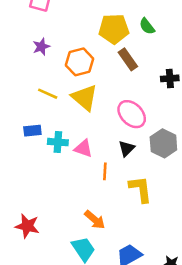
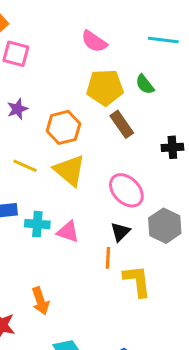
orange line: (105, 171) -> (108, 258), moved
orange arrow: (95, 220) -> (40, 301), moved, turned 30

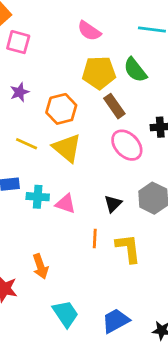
green semicircle: (145, 84) -> (135, 70), size x1.4
pink ellipse: (126, 190) -> (127, 145), moved
orange line: (108, 258) -> (95, 238), moved

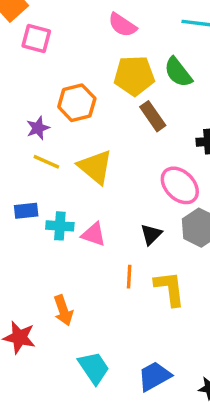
purple star: (20, 92) -> (38, 128), moved
orange hexagon: (61, 109) -> (77, 103), moved
pink ellipse: (127, 145) -> (180, 185), moved

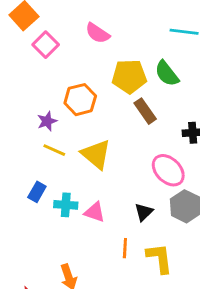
pink semicircle: (122, 25) -> (98, 33), moved
pink square: (36, 38) -> (46, 45), turned 30
blue rectangle: (26, 211) -> (37, 192), turned -54

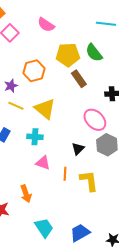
cyan cross: (66, 205) -> (35, 137), moved
pink triangle: (95, 212) -> (43, 163), moved

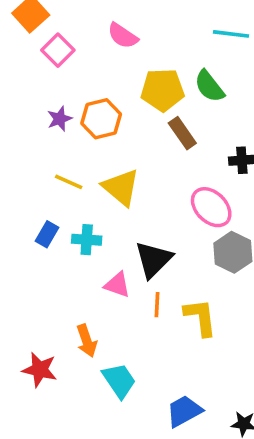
purple star: (11, 86) -> (60, 119), moved
cyan cross: (35, 137) -> (87, 240), moved
black triangle: (78, 149) -> (153, 260), moved, size x1.6
cyan trapezoid: (44, 228) -> (119, 380), moved

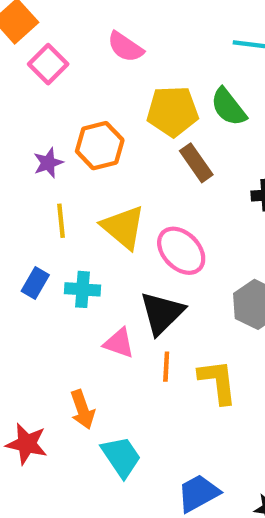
purple star: (60, 119) -> (48, 163), moved
yellow line: (69, 182) -> (61, 221), turned 60
pink ellipse: (211, 207) -> (181, 251), moved

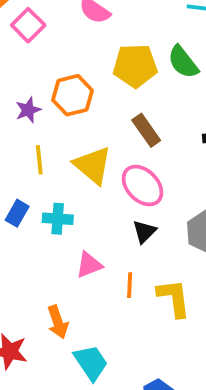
brown rectangle: (196, 163) -> (146, 130), moved
black triangle: (162, 313) -> (144, 232), moved, size x0.6
pink triangle: (119, 343) -> (89, 265), turned -40

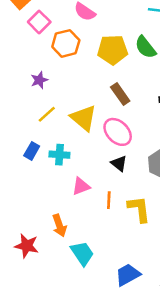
orange hexagon: (72, 95) -> (66, 43), moved
yellow line: (39, 160) -> (47, 114), turned 54
black triangle: (144, 232) -> (119, 164), turned -36

